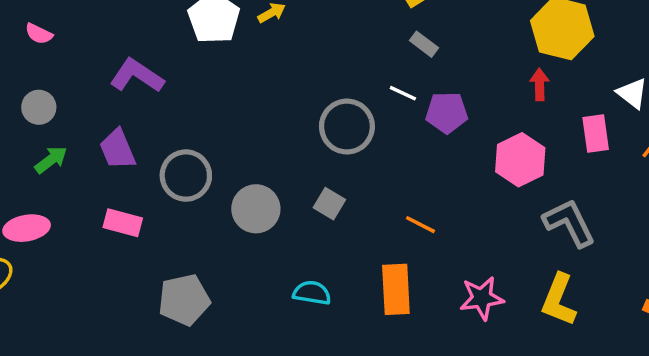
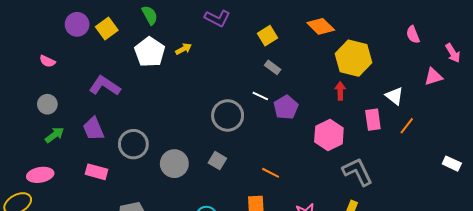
purple pentagon: (447, 113) -> (286, 107), turned -30

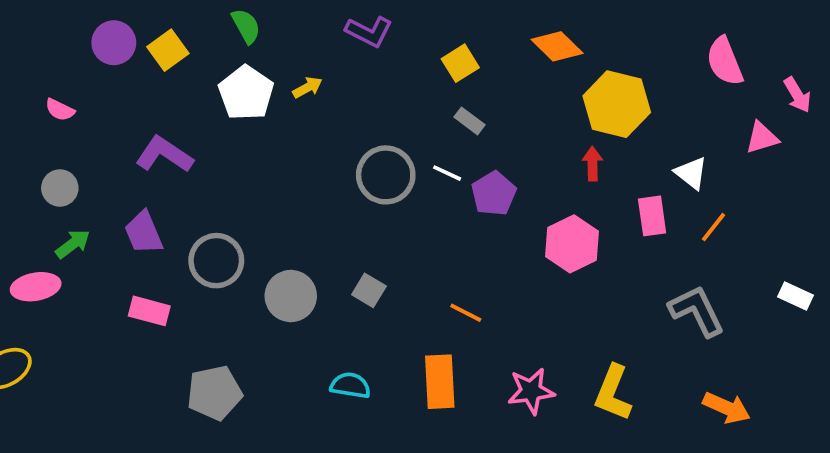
pink semicircle: (413, 35) -> (725, 61), size x1.5
gray circle: (228, 115) -> (386, 175), moved
gray L-shape: (358, 172) -> (697, 311), moved
pink ellipse: (40, 175) -> (36, 287), moved

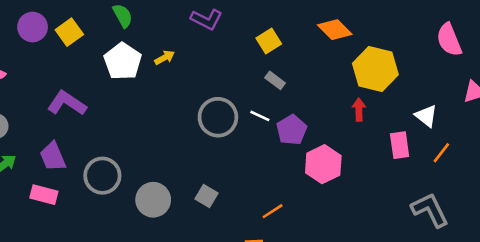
pink hexagon: (572, 244) -> (323, 164), moved
pink rectangle: (149, 311) -> (44, 195), moved
orange line: (466, 313) -> (273, 211), turned -60

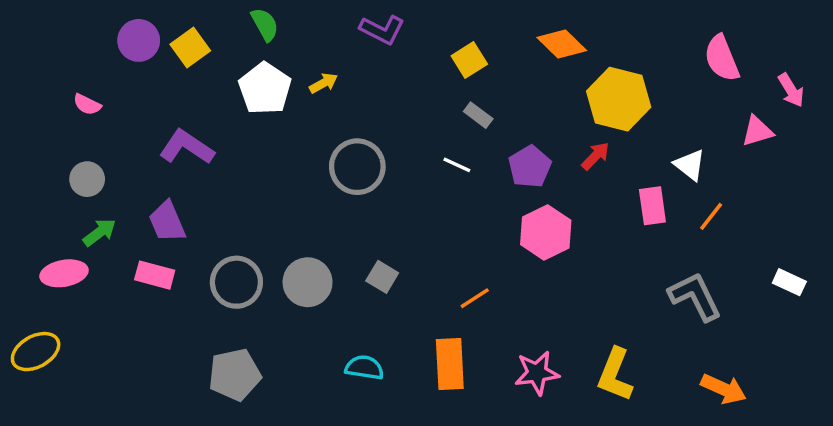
red arrow: (359, 110) -> (596, 156), turned 45
gray circle: (218, 117) -> (357, 167), moved
purple pentagon: (292, 130) -> (530, 167), moved
gray circle: (102, 176) -> (236, 282), moved

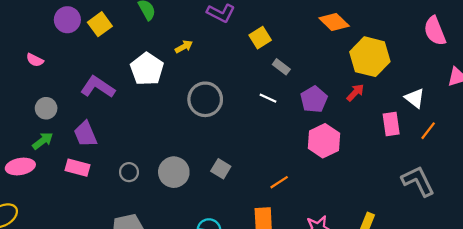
yellow square: (469, 60) -> (260, 38), moved
white pentagon: (265, 88) -> (147, 69), moved
gray circle: (87, 179) -> (46, 108), moved
gray circle: (236, 282) -> (129, 172), size x0.6

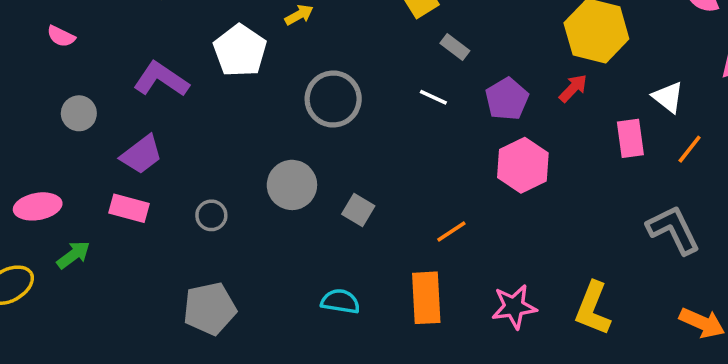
purple trapezoid: (85, 134) -> (142, 155), turned -104
green arrow: (43, 141) -> (73, 255), moved
gray circle: (174, 172) -> (292, 185), moved

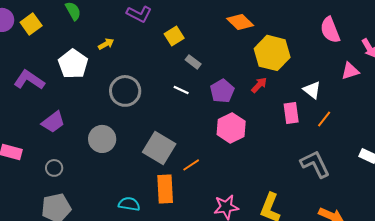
purple trapezoid: (142, 155) -> (53, 122), moved
gray square: (358, 210) -> (159, 148), moved, size x1.8
gray circle: (211, 215) -> (54, 168), moved
orange rectangle: (426, 298) -> (165, 189), moved

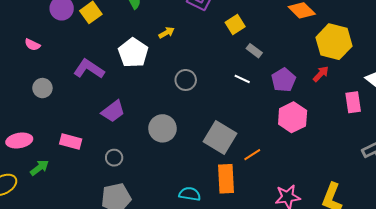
gray circle: (125, 91) -> (186, 80), size x0.7

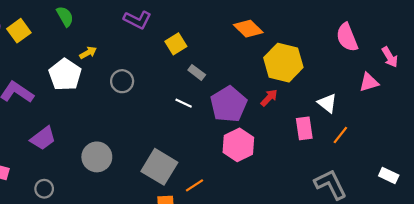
yellow arrow: (167, 33) -> (88, 53), moved
gray circle: (186, 80) -> (122, 81), moved
purple pentagon: (284, 80) -> (229, 104), size x1.4

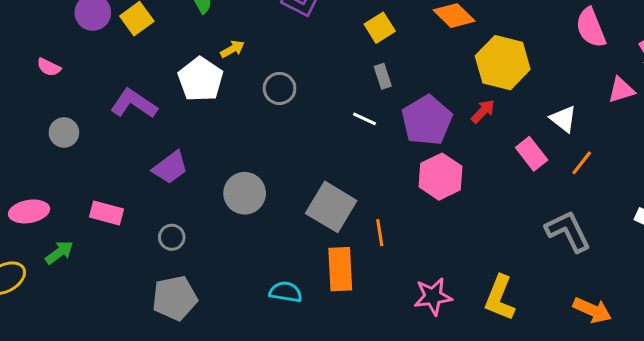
yellow square: (176, 44) -> (380, 28), moved
gray rectangle: (197, 72) -> (383, 76), turned 35
pink rectangle: (304, 128) -> (532, 154), turned -30
orange line: (194, 185) -> (380, 233), turned -66

